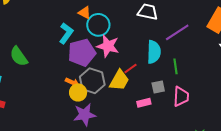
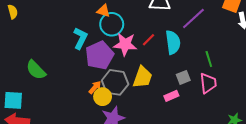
orange triangle: (85, 13) -> (103, 11), moved
green line: (176, 66) -> (209, 59), moved
red line: (131, 69) -> (148, 40), moved
orange arrow: (72, 82) -> (95, 87), turned -64

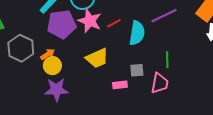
yellow trapezoid: (143, 77) -> (97, 58), turned 30
gray hexagon: (115, 82) -> (21, 48), moved

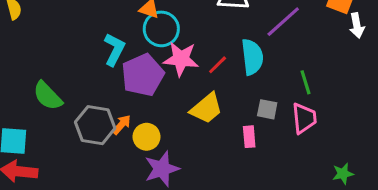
red line: (114, 23) -> (218, 65), moved
orange arrow: (48, 54) -> (122, 125), moved
gray square: (137, 70) -> (267, 109), turned 32
pink rectangle: (120, 85) -> (249, 137), turned -72

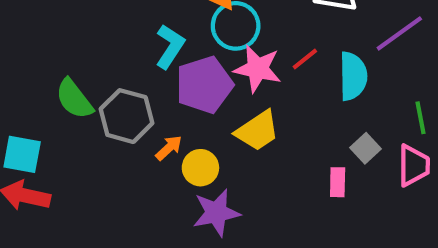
red line: (218, 65) -> (305, 59), moved
yellow trapezoid: (206, 108) -> (257, 131), moved
gray square: (267, 109) -> (365, 148), turned 30
gray hexagon: (95, 125) -> (126, 116), moved

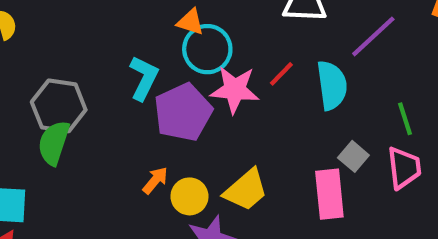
green semicircle: (74, 99) -> (54, 143), turned 63
gray hexagon: (126, 116) -> (59, 106), moved
yellow trapezoid: (257, 131) -> (246, 190), moved
pink rectangle: (338, 182) -> (329, 194), size x1.6

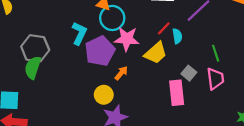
red line: (281, 74) -> (164, 28), moved
cyan semicircle: (332, 85) -> (177, 36), size x0.6
orange arrow: (155, 180) -> (121, 73), moved
yellow trapezoid: (246, 190) -> (156, 53), moved

